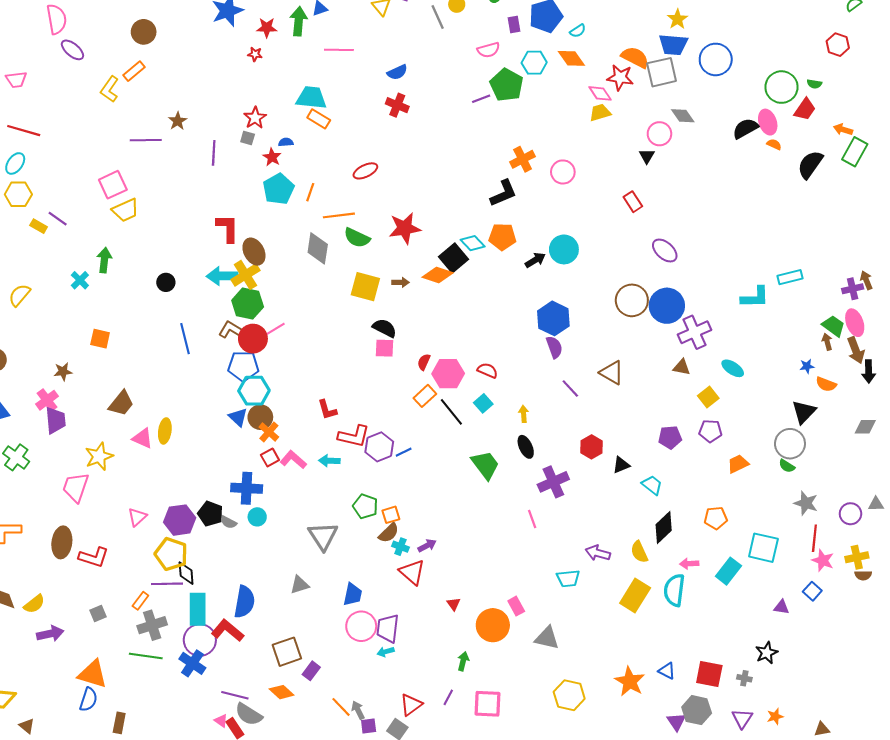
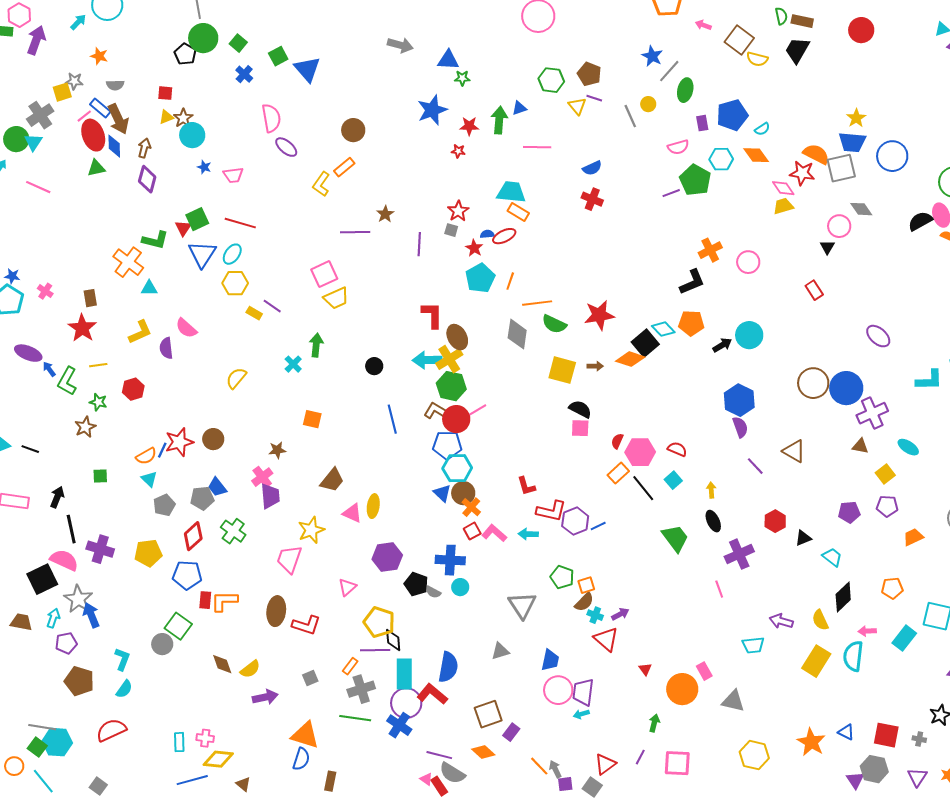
red ellipse: (365, 171) -> (504, 236), moved
purple ellipse: (665, 251) -> (878, 336), moved
purple hexagon: (180, 520) -> (387, 557), moved

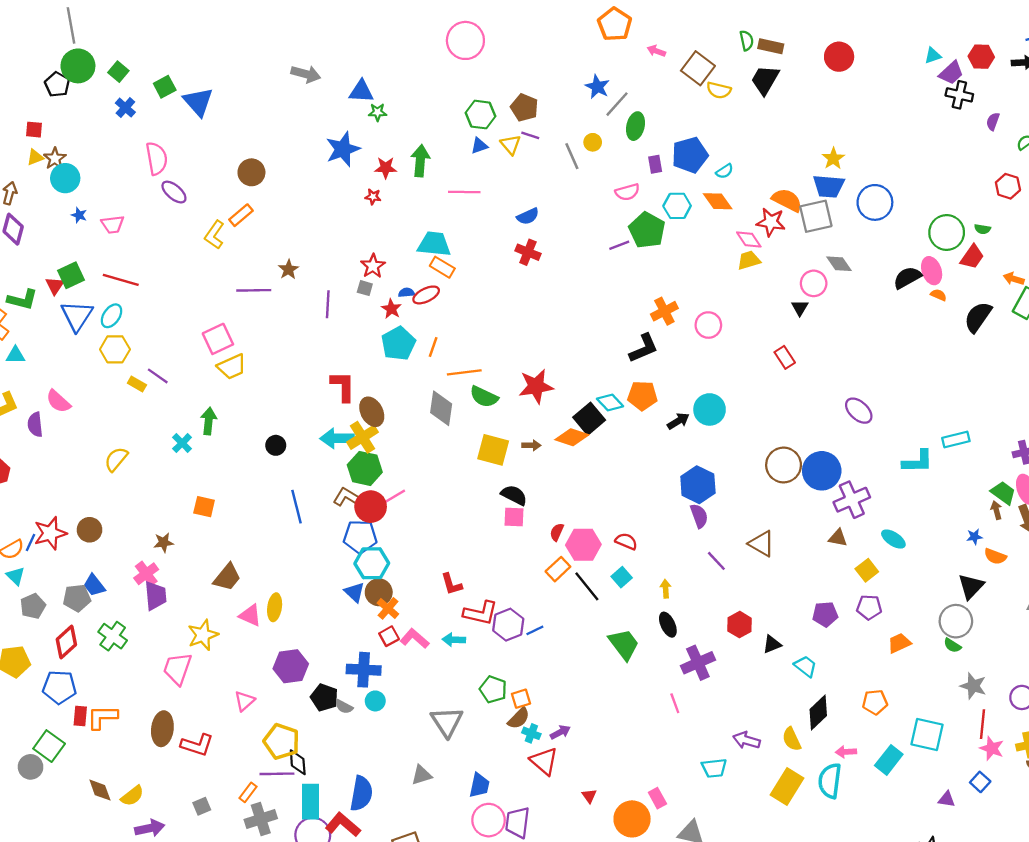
blue triangle: (519, 108) -> (479, 146), moved

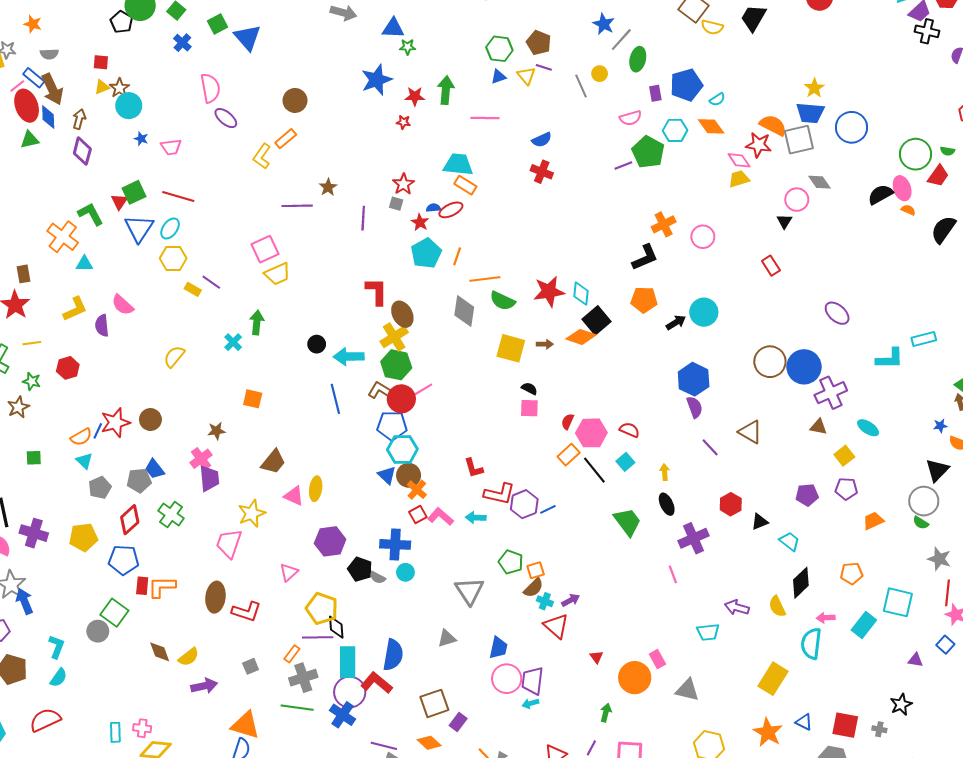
green L-shape: (22, 300) -> (91, 214), turned -132
cyan diamond: (610, 403) -> (581, 294), moved, turned 50
cyan arrow: (337, 438) -> (349, 357), moved
black semicircle: (514, 495) -> (529, 389), size x0.7
yellow rectangle: (787, 787) -> (773, 679), moved

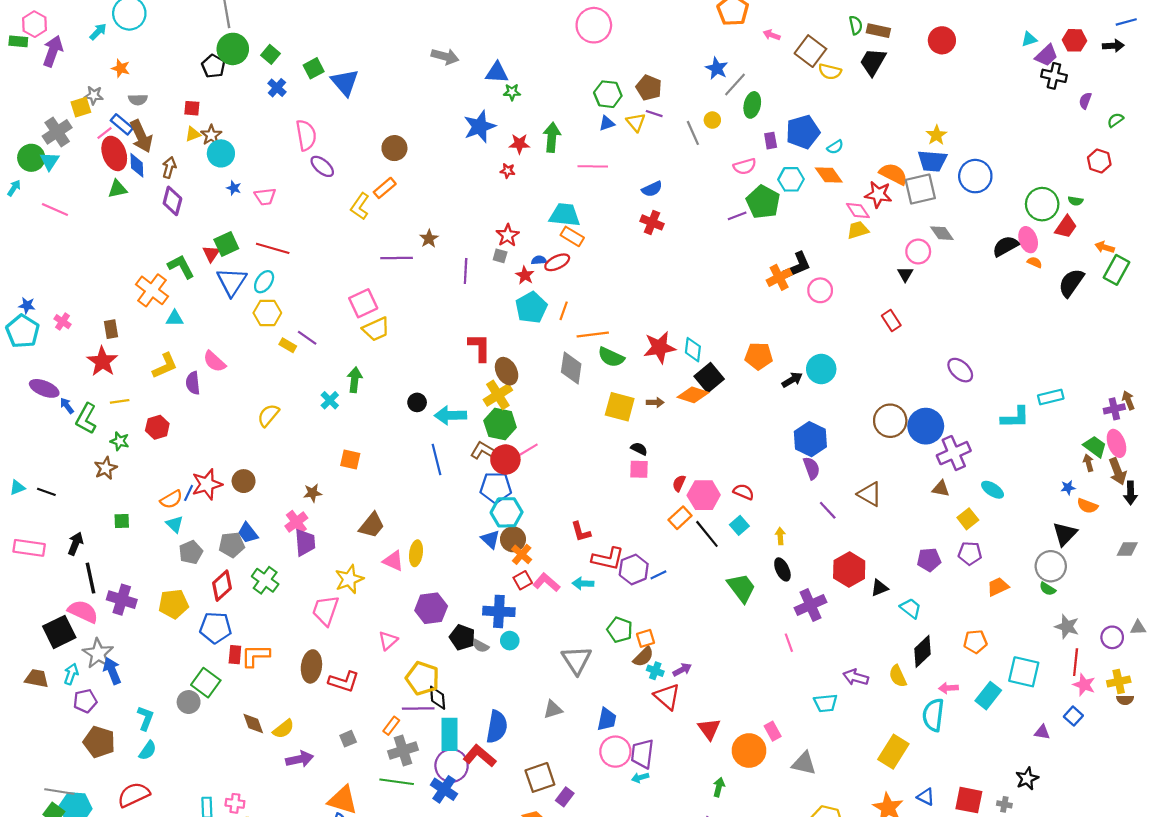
black L-shape: (645, 257) -> (797, 266), moved
red hexagon: (731, 504) -> (849, 569), size x1.4
red triangle: (596, 657) -> (709, 729), size x1.6

